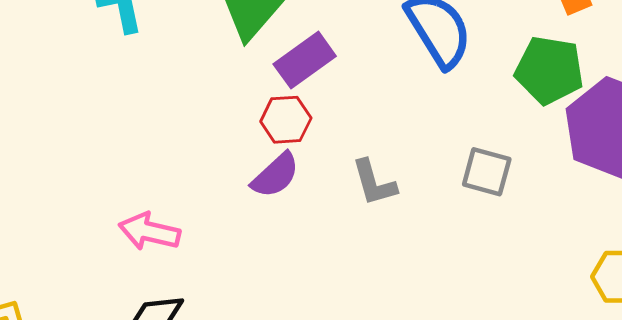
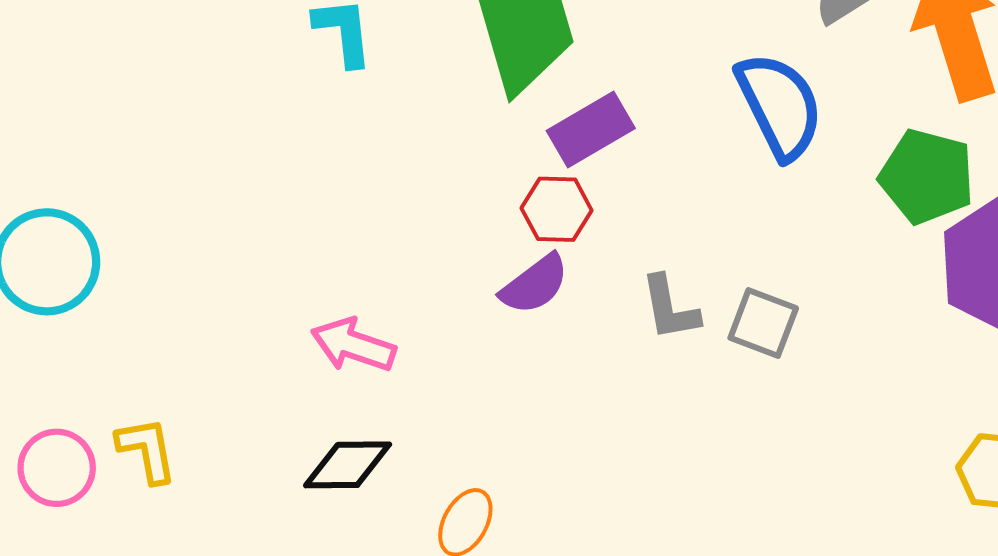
gray square: (487, 172) -> (763, 323), moved

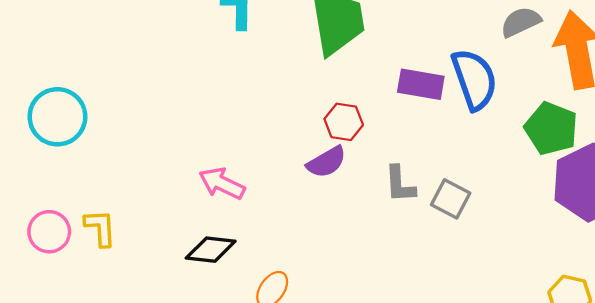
purple rectangle: (591, 129) -> (421, 84), moved, turned 33

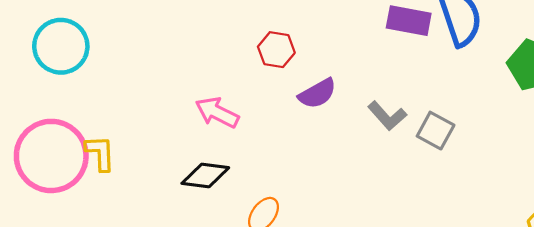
red hexagon: (344, 122) -> (276, 50), moved
gray L-shape: (400, 184) -> (387, 116), turned -39
pink circle: (49, 232) -> (51, 156), size x1.8

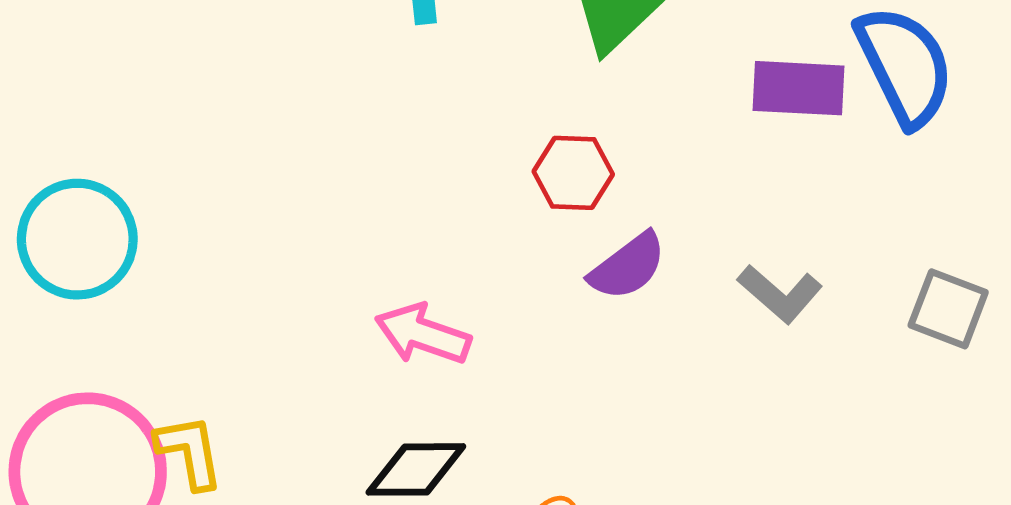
red hexagon: (276, 50) -> (573, 173), moved
gray square: (436, 131) -> (948, 309), moved

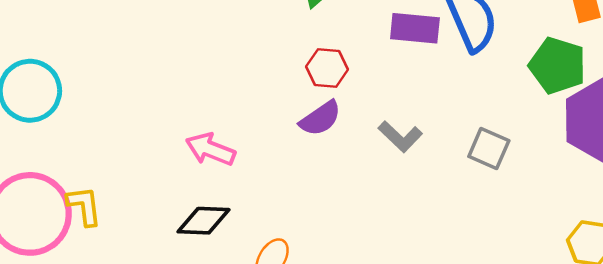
red hexagon: (573, 173) -> (327, 68), moved

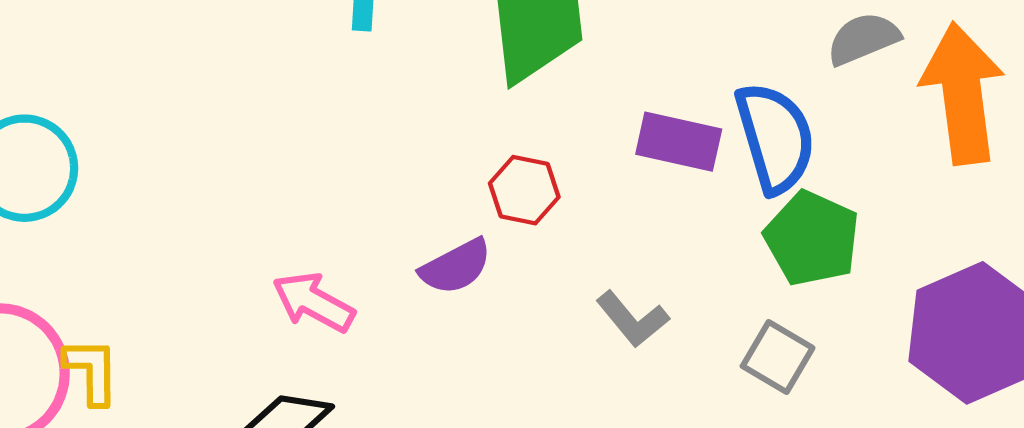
green pentagon: (557, 65) -> (812, 238), moved
purple semicircle: (320, 118) -> (456, 267), moved

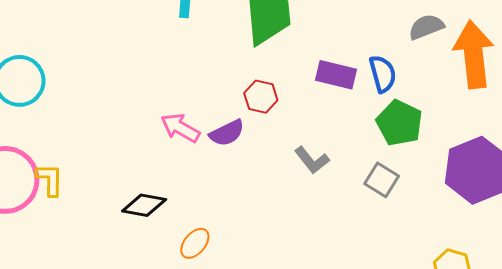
blue semicircle: (775, 138) -> (383, 74), size x0.7
pink arrow: (313, 302) -> (180, 128), moved

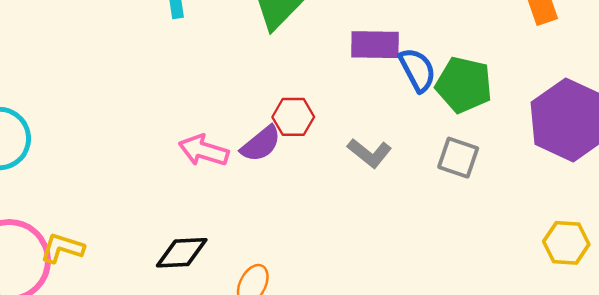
blue semicircle: (383, 74) -> (417, 70), moved
red hexagon: (261, 97) -> (293, 117), moved
yellow L-shape: (50, 180) -> (62, 248), turned -60

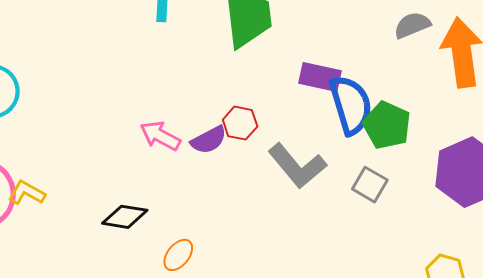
blue semicircle: (417, 70) -> (351, 105), size x1.5
gray L-shape: (370, 153) -> (297, 166), size x1.6

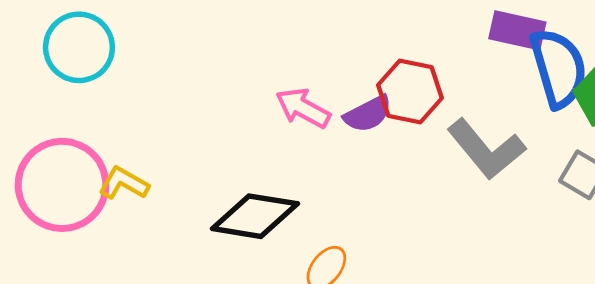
red hexagon: (240, 123) -> (410, 92), size x1.4
black diamond: (125, 217) -> (255, 216), size x1.4

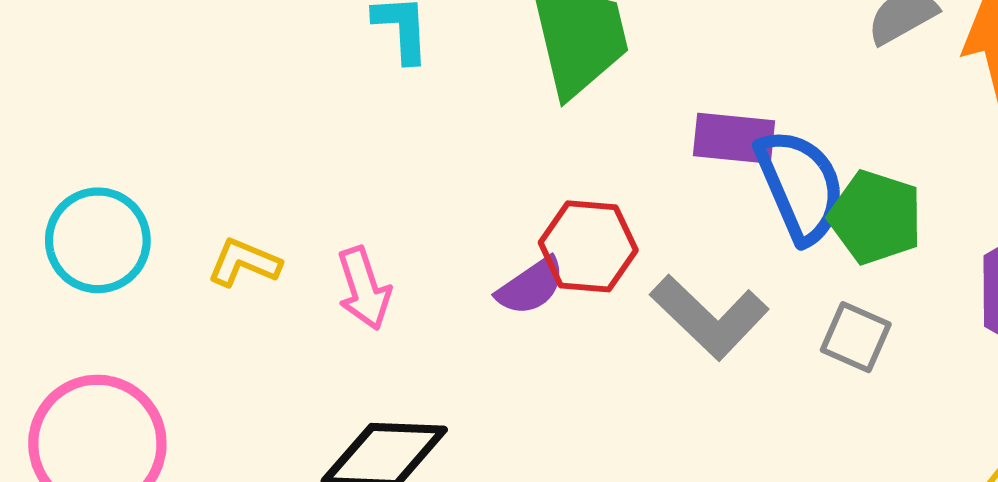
pink arrow: (303, 108) -> (364, 288), moved, turned -130
yellow L-shape: (124, 183) -> (244, 262), moved

